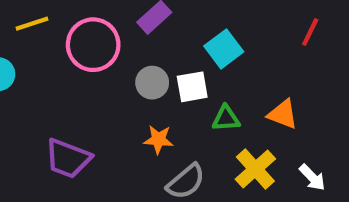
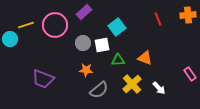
yellow line: (32, 24) -> (26, 25), moved
red line: (310, 32) -> (158, 19), turned -48

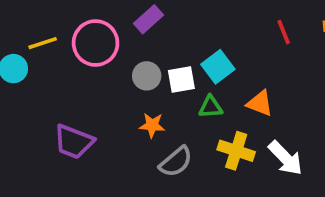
cyan square: (117, 27) -> (218, 67), moved
yellow cross: (132, 84) -> (236, 151), turned -30
white arrow: (159, 88) -> (285, 158), size x1.5

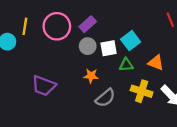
purple rectangle: (148, 19) -> (88, 24), moved
yellow line: (43, 43) -> (25, 26), turned -63

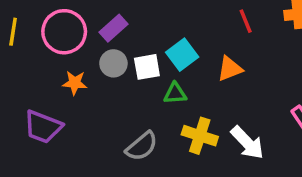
orange triangle: (156, 63) -> (230, 69), moved, turned -42
orange star: (91, 76) -> (75, 83), moved

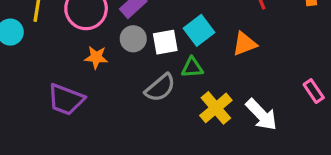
yellow cross: (200, 136) -> (216, 108), turned 32
gray semicircle: (142, 146) -> (160, 88), moved

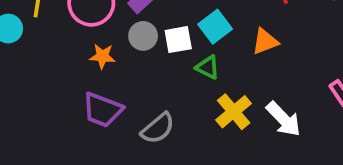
green triangle: (192, 67) -> (208, 67), turned 30
gray semicircle: (160, 88) -> (158, 128), moved
purple trapezoid: (66, 99) -> (102, 110), moved

